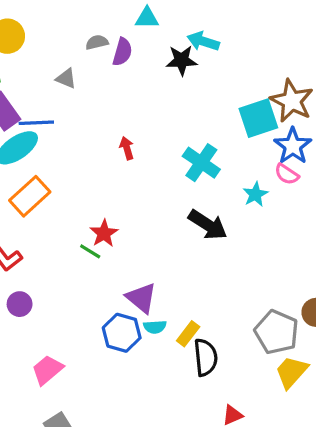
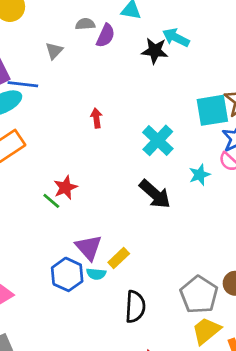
gray triangle: (66, 79) -> (54, 51), turned 42
yellow rectangle: (188, 334) -> (119, 258), moved

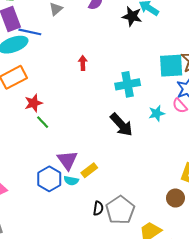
cyan cross: (158, 140) -> (128, 84), turned 30
red star: (65, 188) -> (33, 103), moved
gray pentagon: (199, 295) -> (120, 210), moved
black semicircle: (135, 307) -> (98, 208), size x0.6

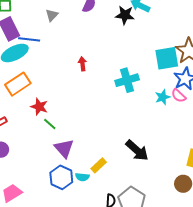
red star: (33, 103) -> (39, 107), turned -30
cyan star: (157, 113) -> (163, 97), moved
black arrow: (121, 125) -> (137, 150), moved
purple triangle: (67, 160) -> (64, 148), moved

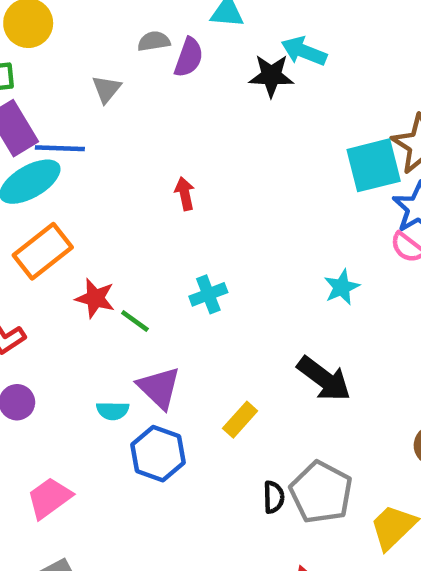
cyan cross: (127, 80) -> (208, 294), moved, size x0.7
cyan star: (163, 97) -> (342, 287), moved
green line: (50, 124) -> (135, 321), moved
cyan semicircle: (82, 177) -> (113, 411), moved

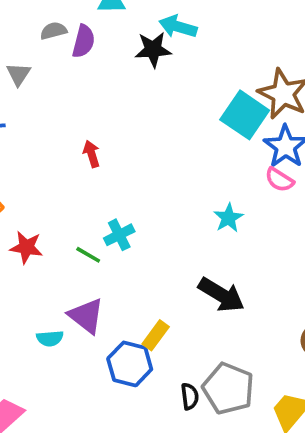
cyan square: (374, 165) -> (245, 115), turned -36
green line: (135, 321) -> (88, 255), moved
blue hexagon: (158, 454) -> (130, 364), moved

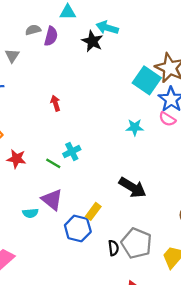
black star: (153, 49) -> (92, 41), turned 30
cyan star: (228, 218) -> (135, 127), moved, turned 30

